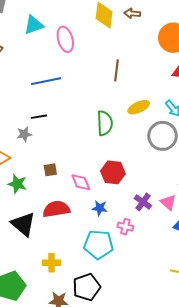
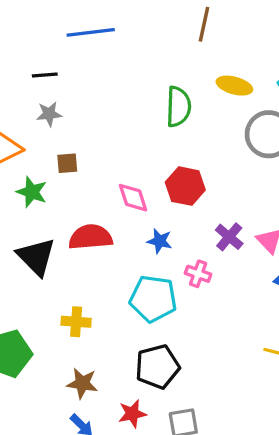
yellow ellipse: (139, 107) -> (234, 86), turned 35
black line: (39, 117) -> (45, 75), moved
brown square: (50, 170) -> (67, 163), moved
black pentagon: (86, 287) -> (157, 367), moved

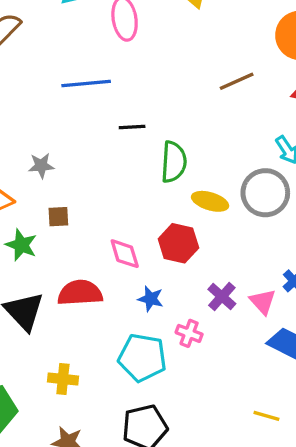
brown line: (204, 24) -> (237, 81), moved, turned 52
black line: (45, 75) -> (132, 127), moved
yellow ellipse: (234, 86) -> (210, 201), moved

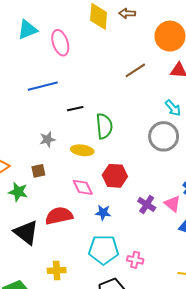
gray star: (41, 166) -> (47, 139), moved
yellow ellipse: (210, 201) -> (82, 150), moved
pink cross: (189, 333) -> (135, 260), moved

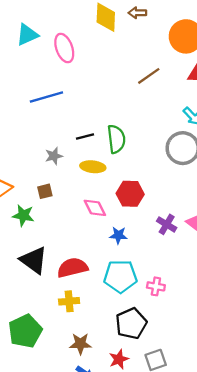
black line: (75, 109) -> (85, 137), moved
red semicircle: (59, 216) -> (72, 268), moved

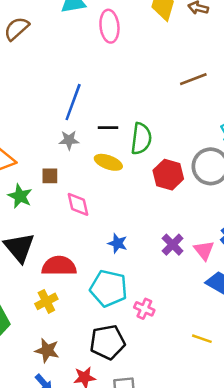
blue line: (46, 97) -> (73, 102), moved, turned -68
red hexagon: (130, 194) -> (168, 175), moved
pink diamond: (95, 208) -> (78, 204), moved
yellow cross: (69, 301) -> (46, 301), turned -36

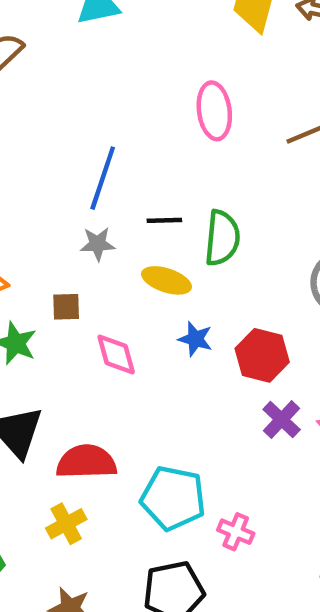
pink ellipse: (109, 26) -> (214, 111), moved
red hexagon: (168, 175) -> (262, 355), moved
blue star: (118, 243) -> (195, 339), moved

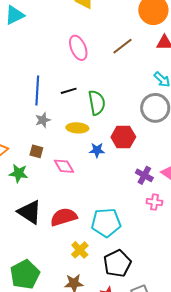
black line: (164, 220) -> (69, 91), moved
brown square: (66, 307) -> (36, 151), turned 32
red hexagon: (262, 355) -> (123, 137), moved
yellow cross: (66, 524) -> (80, 250), moved
pink cross: (236, 532) -> (154, 202), moved

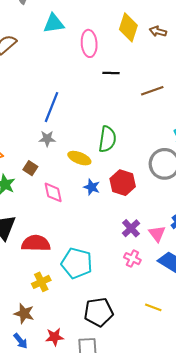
pink ellipse: (78, 48) -> (89, 43), moved
black line: (69, 91) -> (111, 73), moved
black pentagon: (117, 263) -> (99, 312), moved

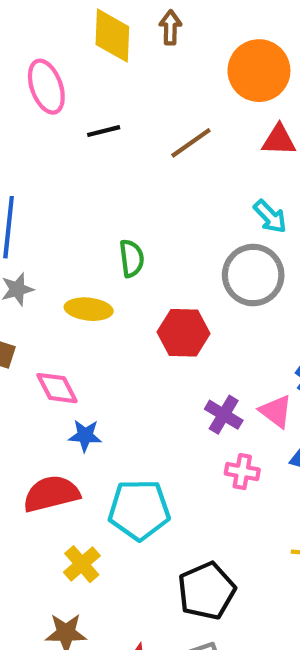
brown arrow: (158, 31) -> (170, 27), turned 91
green semicircle: (107, 139) -> (132, 258), size x0.7
blue star: (92, 187) -> (85, 436), moved

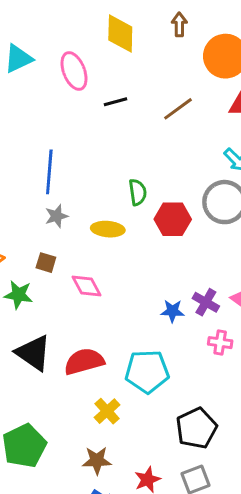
brown arrow: (170, 27) -> (179, 24), moved
red hexagon: (184, 333) -> (173, 219), moved
blue star: (85, 436) -> (172, 311), moved

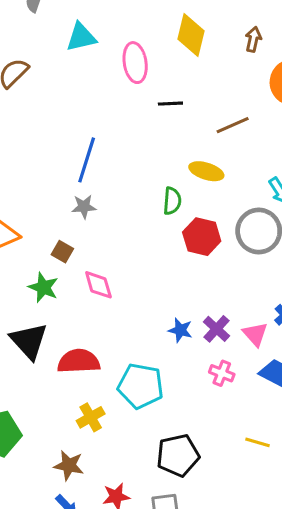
yellow ellipse: (108, 229) -> (206, 171), moved
green star: (18, 295) -> (43, 287), moved

